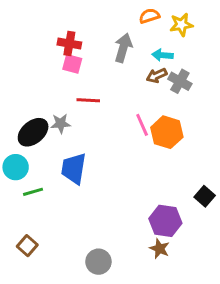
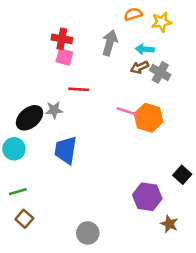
pink line: (142, 125) -> (127, 111), turned -48
green line: (33, 192) -> (18, 192), moved
brown star: (160, 249) -> (169, 224), moved

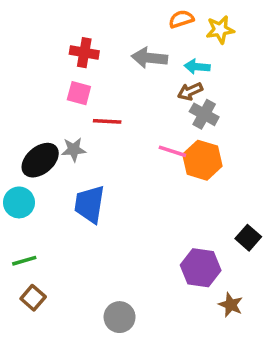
gray arrow: (110, 43) -> (149, 58), turned -100
pink square: (64, 57) -> (79, 93), moved
gray cross: (160, 72) -> (204, 114), moved

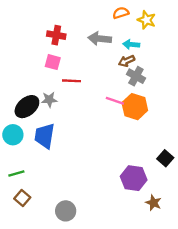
yellow star: (220, 30) -> (147, 20), turned 30
blue trapezoid: (90, 204) -> (45, 136), moved
gray circle: (120, 317) -> (66, 211), moved

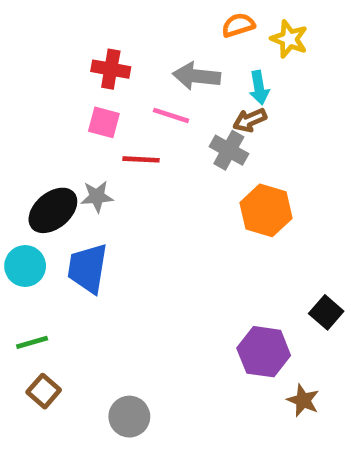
cyan arrow: (131, 44) -> (259, 88), turned -105
gray cross: (136, 76) -> (229, 150), moved
pink line: (115, 101) -> (171, 115), moved

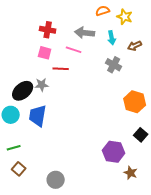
brown arrow: (250, 120) -> (135, 46), moved
gray cross: (229, 150) -> (114, 65), moved
orange hexagon: (266, 210) -> (135, 102), moved

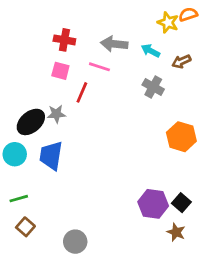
orange semicircle: (103, 11) -> (188, 14), moved
cyan arrow: (112, 38) -> (150, 51), turned 128
red line: (61, 69) -> (82, 92), turned -70
black square: (141, 135) -> (181, 203), moved

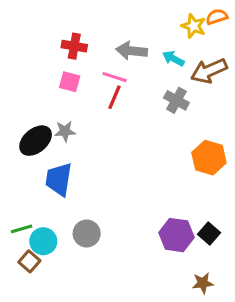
brown arrow: (181, 61) -> (209, 71), size x1.6
red line: (82, 92) -> (115, 97), moved
cyan circle: (15, 154) -> (43, 241), moved
brown star: (176, 232) -> (203, 283), moved, turned -30
gray circle: (75, 242) -> (87, 233), moved

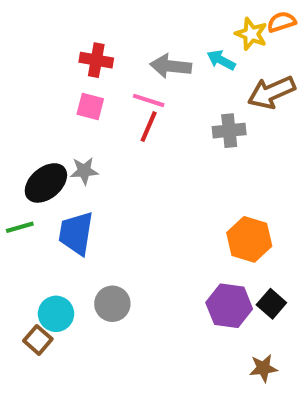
cyan arrow: (173, 59) -> (221, 60), moved
gray cross: (176, 100) -> (229, 131), turned -35
orange hexagon: (209, 158) -> (249, 239), moved
green line: (22, 229) -> (20, 227), moved

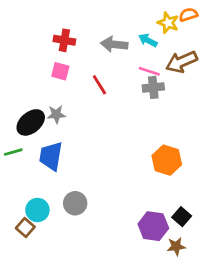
pink line: (149, 100) -> (149, 71), moved
red line: (149, 127) -> (99, 85), turned -55
black square: (271, 304) -> (182, 217), moved
purple hexagon: (229, 306) -> (153, 226), moved

